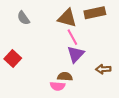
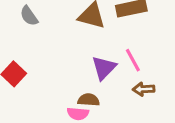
pink line: (72, 37) -> (133, 60), moved

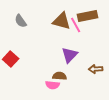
pink line: (133, 60) -> (76, 25), moved

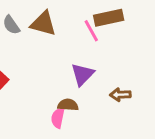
brown triangle: (62, 21) -> (43, 24), moved
pink semicircle: (53, 85) -> (58, 118), turned 96

